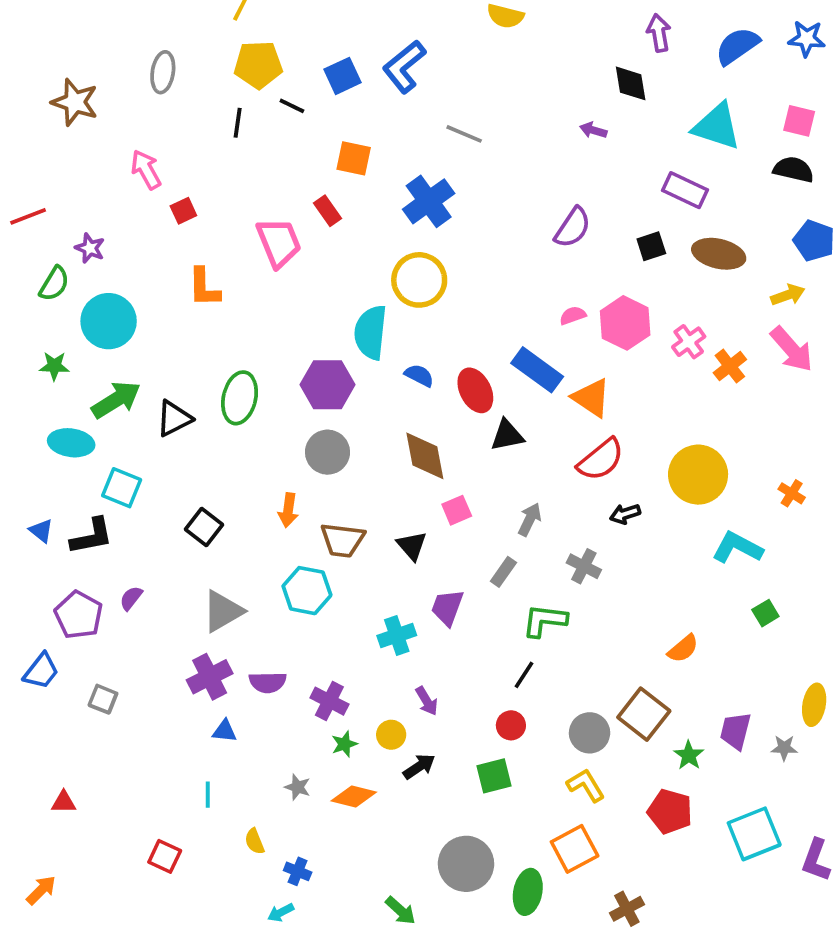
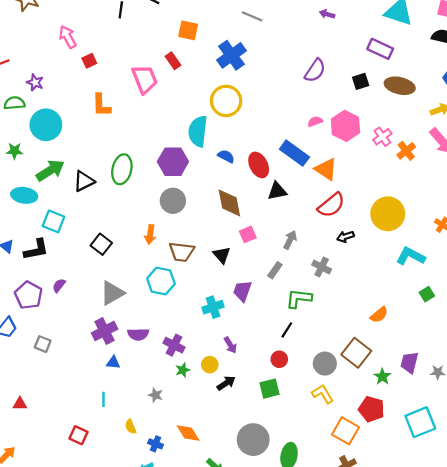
green semicircle: (54, 284) -> (14, 103), turned -126
orange diamond: (354, 796) -> (188, 433), moved, turned 45
orange square: (575, 849) -> (345, 431), moved, turned -32

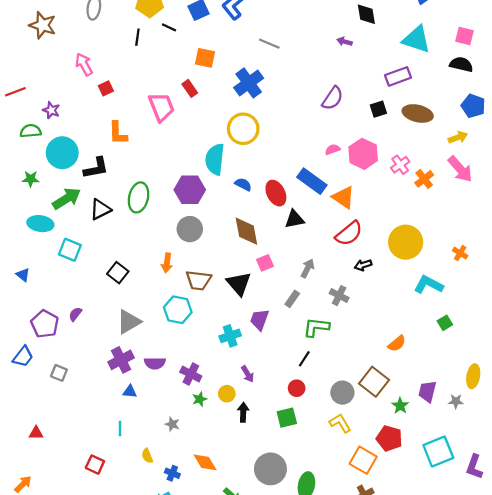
purple rectangle: (380, 49) -> (398, 76), turned -45
black L-shape: (36, 250) -> (96, 168), moved
black triangle: (222, 255) -> (239, 284), size x1.4
black arrow: (226, 383) -> (243, 412), turned -54

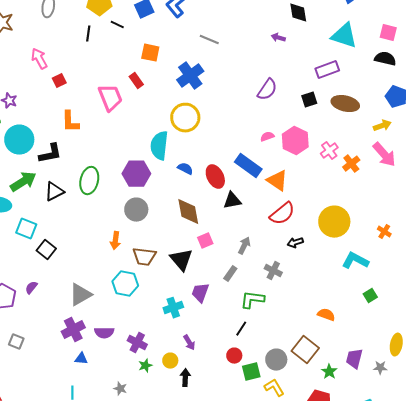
black square: (118, 273) -> (46, 250), moved
orange semicircle: (397, 344) -> (326, 315), turned -120
green square: (287, 418) -> (251, 372), moved

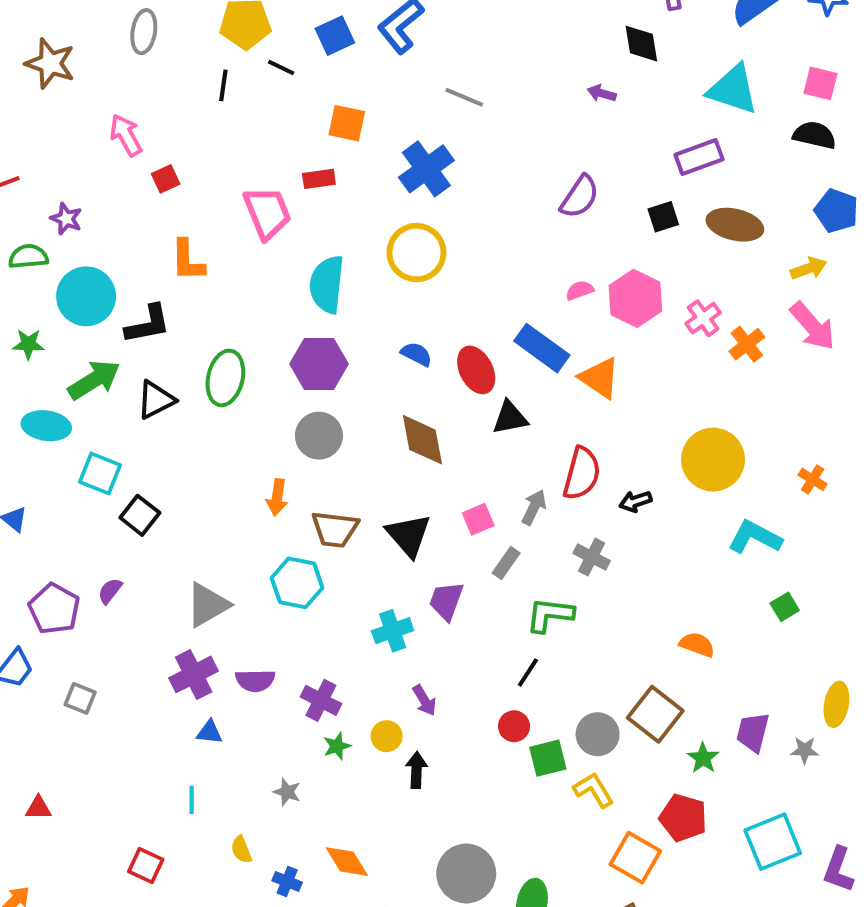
red rectangle: (136, 81) -> (319, 179), turned -63
cyan semicircle: (159, 146) -> (327, 284), moved
red semicircle: (282, 214) -> (582, 473), moved, turned -36
pink square: (205, 241) -> (478, 519), moved

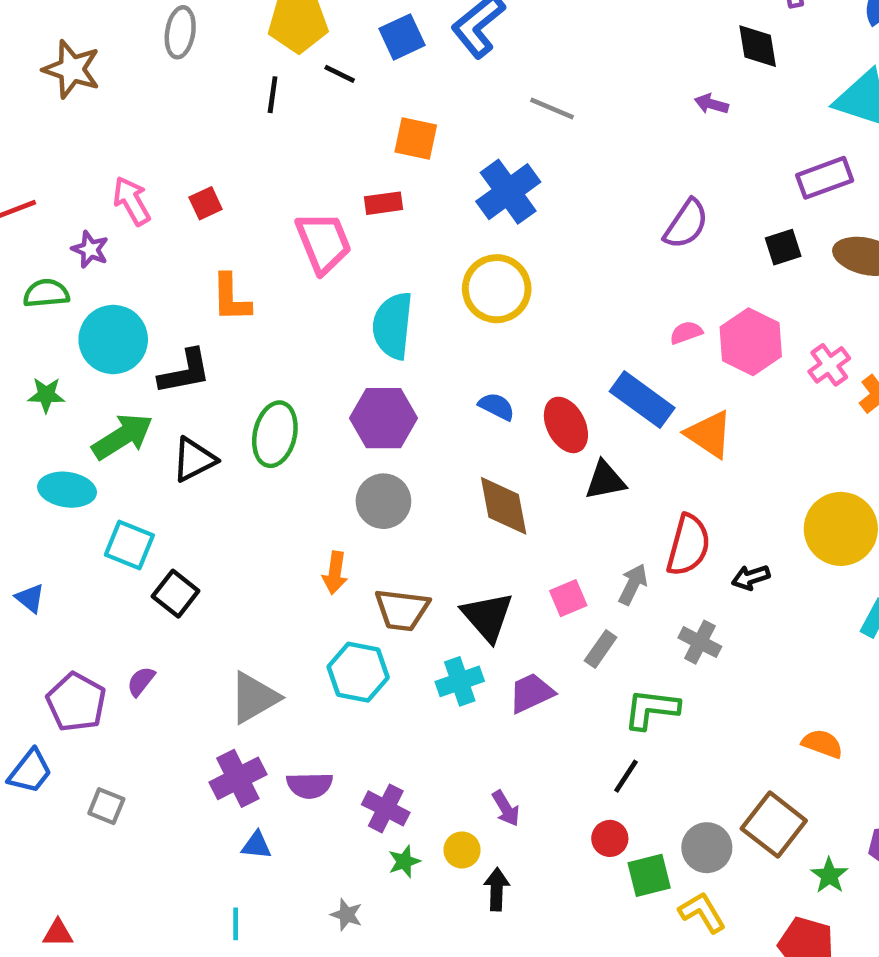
pink arrow: (126, 135) -> (132, 201), moved
purple trapezoid: (446, 601) -> (531, 693), turned 45
cyan cross: (393, 631) -> (460, 681), moved

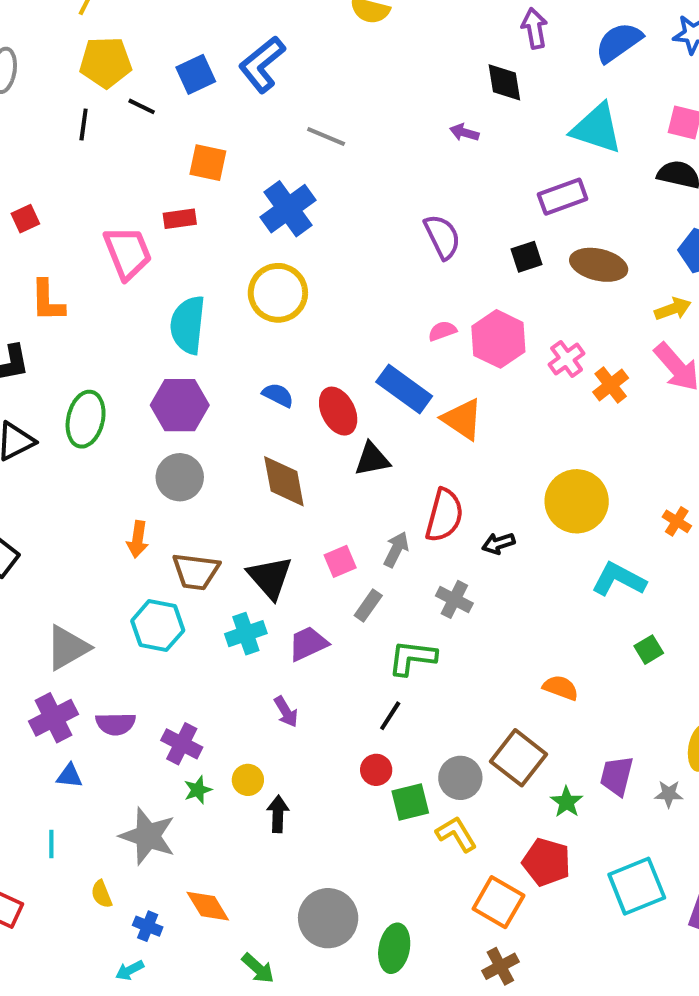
purple semicircle: (686, 224) -> (442, 237), turned -60
purple arrow: (506, 808) -> (286, 712), moved
gray star: (347, 915) -> (148, 836), size x2.0

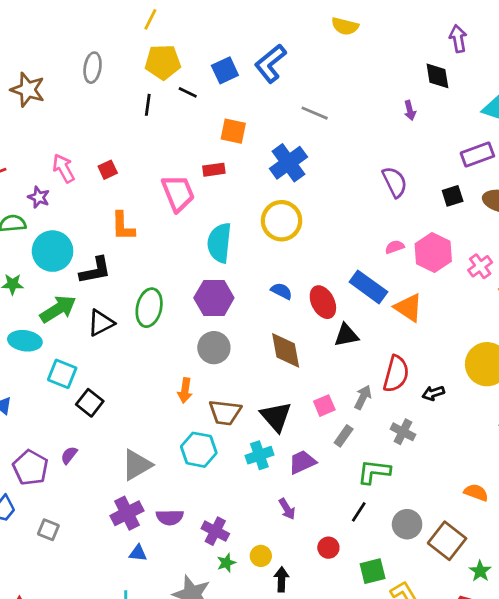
purple arrow: (464, 132) -> (410, 110), turned -120
red circle: (376, 770) -> (328, 548), moved
gray circle: (460, 778) -> (407, 524), moved

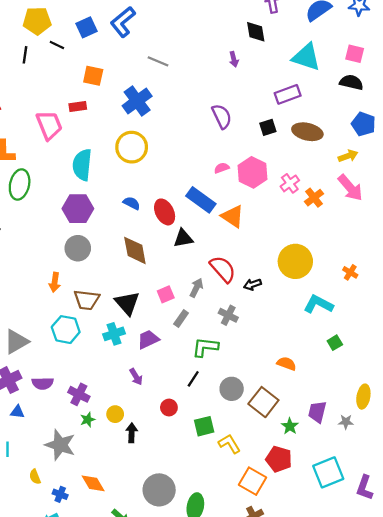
green ellipse: (149, 308) -> (20, 184), moved
red semicircle: (396, 374) -> (223, 269), turned -56

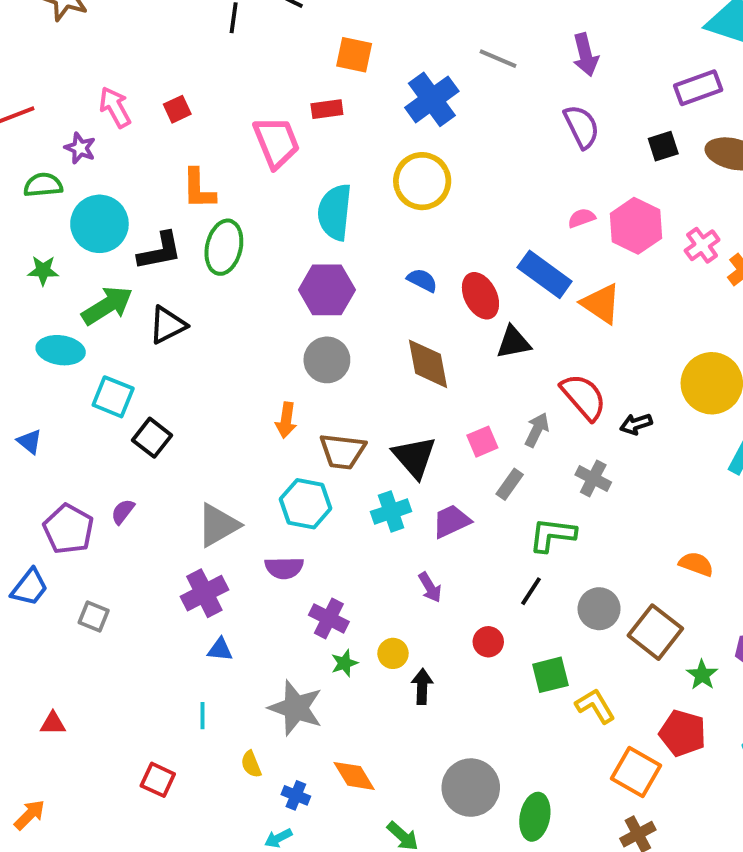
purple arrow: (234, 59) -> (585, 55), moved, size x1.5
gray line: (158, 61) -> (498, 59), moved
purple semicircle: (43, 383) -> (284, 568), moved

